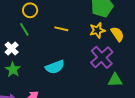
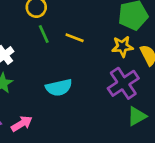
green line: (24, 29) -> (44, 34), moved
green triangle: (115, 80) -> (137, 116), turned -35

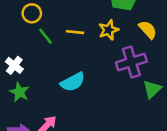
yellow star: (122, 46) -> (109, 30), moved
purple cross: (123, 83) -> (131, 62), turned 32

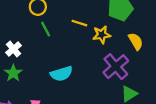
yellow line: (75, 32) -> (79, 23), moved
purple cross: (131, 62) -> (116, 67), turned -35

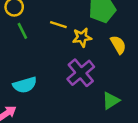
purple cross: (116, 67) -> (81, 73), moved
cyan semicircle: (61, 74) -> (25, 85), moved

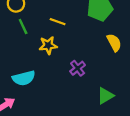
yellow star: (82, 37) -> (48, 45), moved
purple cross: (81, 73) -> (78, 68), size x0.6

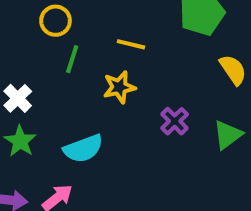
green line: (23, 26) -> (72, 59), turned 49
green triangle: (105, 96) -> (228, 135), moved

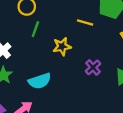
yellow line: (131, 44) -> (85, 22), moved

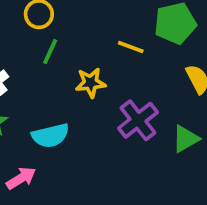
purple cross: (93, 67) -> (138, 120), size x1.5

